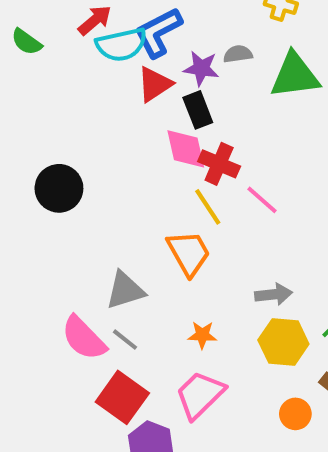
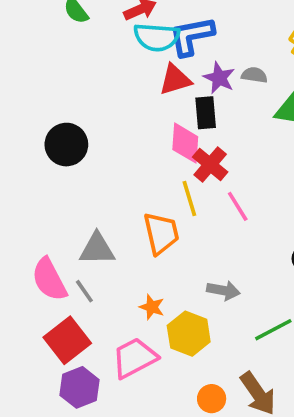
yellow hexagon: (283, 342) -> (189, 334), moved

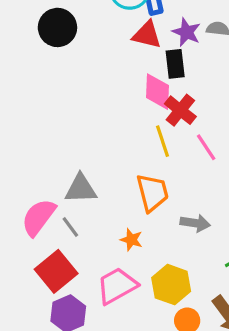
red triangle: (175, 80) -> (147, 35), turned 32
black circle: (66, 145) -> (57, 27), moved
orange trapezoid: (161, 233) -> (152, 193), moved
pink semicircle: (49, 279) -> (39, 217), turned 66
yellow hexagon: (189, 334) -> (171, 285), moved

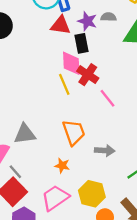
yellow line: (162, 141) -> (64, 84), moved
gray line: (70, 227) -> (15, 172), moved

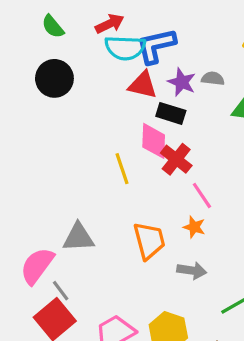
black rectangle: (81, 43) -> (171, 113), turned -66
yellow line: (64, 84) -> (122, 169), moved
orange star: (62, 166) -> (194, 227), moved

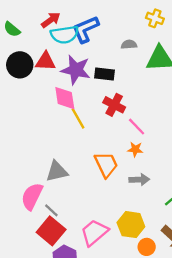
purple star: (182, 82) -> (76, 70), moved, size x1.5
red triangle: (143, 85) -> (45, 61), moved
pink diamond: (154, 141) -> (65, 98), moved

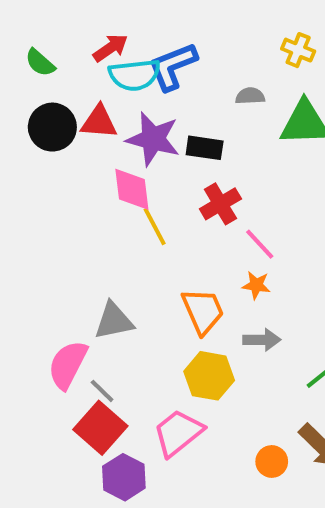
red cross: (114, 105) -> (220, 204), turned 30
yellow hexagon: (131, 225) -> (209, 376), moved

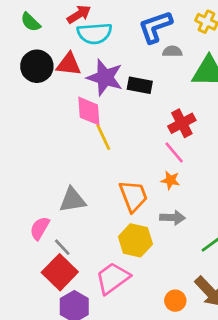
blue L-shape: (173, 66) -> (155, 27), moved
red cross: (220, 204) -> (182, 123), moved
pink semicircle: (68, 365) -> (40, 228), size x0.7

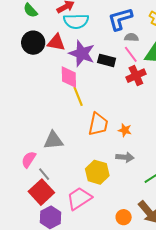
red cross: (182, 123) -> (136, 76), moved
pink line: (174, 152) -> (131, 54), moved
orange trapezoid: (133, 196) -> (98, 124), moved, turned 30

